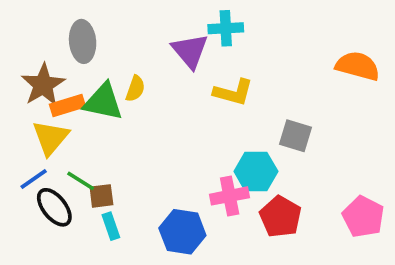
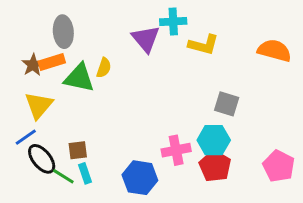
brown star: (43, 85) -> (33, 65), size x0.7
yellow L-shape: (233, 92) -> (204, 45), moved
orange rectangle: (67, 106) -> (52, 62), moved
cyan hexagon: (256, 171) -> (214, 140), moved
green line: (81, 181) -> (63, 176), moved

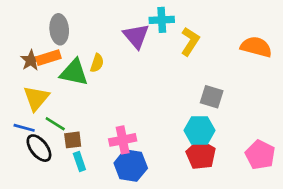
yellow L-shape: (204, 45) -> (190, 41), turned -72
blue line: (26, 137) -> (24, 128), turned 50
pink cross: (176, 150) -> (123, 140), moved
green line: (63, 176) -> (55, 124), moved

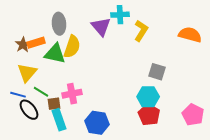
gray ellipse: (59, 29) -> (59, 24), moved
yellow semicircle: (97, 63) -> (72, 47), size x1.6
pink cross: (123, 140) -> (72, 94), moved
cyan rectangle: (79, 162) -> (59, 120), size x1.5

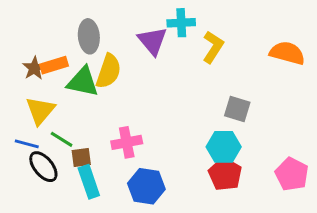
pink cross: (72, 94) -> (127, 142), moved

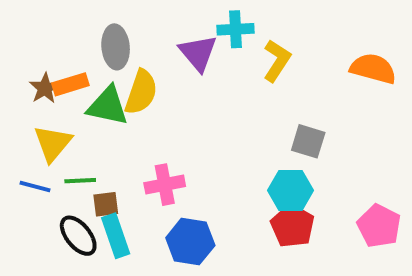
green line: (62, 139) -> (80, 181), turned -35
black ellipse: (43, 167) -> (78, 236), moved

